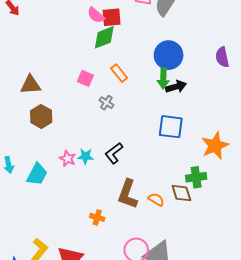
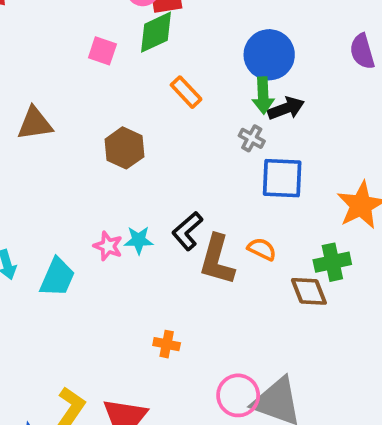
pink square: (85, 78) -> (102, 51), moved
gray cross: (106, 103) -> (252, 138), moved
brown hexagon: (41, 116) -> (124, 148), moved
brown L-shape: (128, 194) -> (217, 260), moved
orange semicircle: (156, 199) -> (262, 249), moved

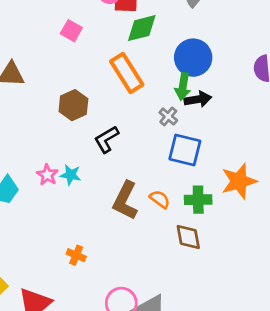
green diamond: (156, 32) -> (142, 28), moved
orange rectangle: (186, 92) -> (127, 73), size x1.6
black L-shape: (187, 231) -> (106, 139), moved
green cross: (332, 262) -> (198, 200), moved

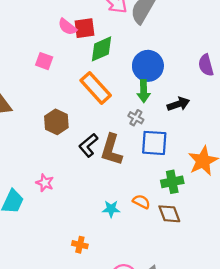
black arrow: (198, 99) -> (178, 104), moved
cyan star: (71, 175) -> (111, 209), moved
orange semicircle: (160, 199) -> (141, 202), moved
brown L-shape: (125, 201) -> (111, 150), moved

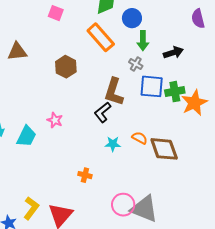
blue circle: (148, 66) -> (132, 18), moved, size x0.7
black L-shape: (88, 145) -> (103, 112), moved
green cross: (172, 182) -> (175, 92), moved
brown diamond: (169, 214) -> (164, 149), size x1.4

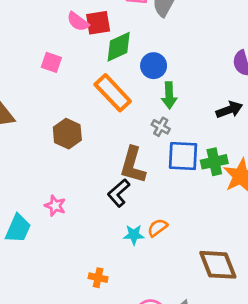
black arrow: (173, 53) -> (229, 110), moved
orange semicircle: (140, 138) -> (157, 228), moved, turned -63
brown diamond: (164, 149) -> (218, 265), moved

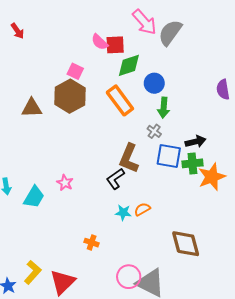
black arrow: (229, 110) -> (196, 142), moved
brown hexagon: (67, 134) -> (70, 96), moved, size x1.4

